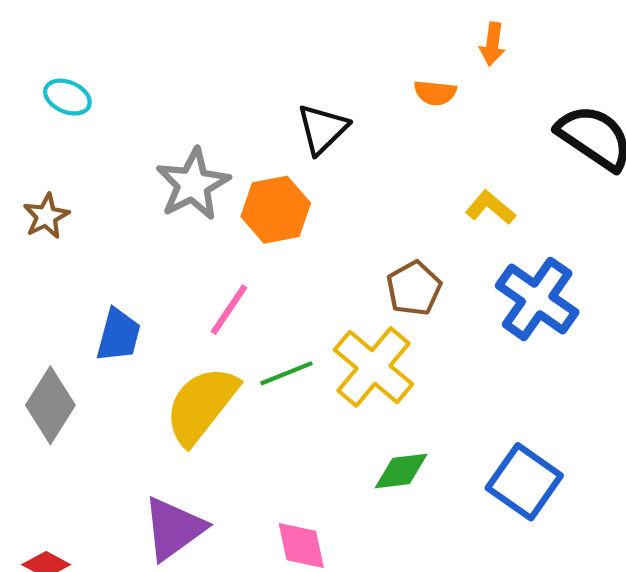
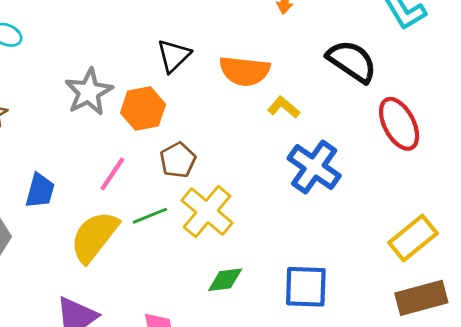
orange semicircle: (435, 93) -> (245, 71), moved, size x1.8
brown pentagon: (414, 288) -> (178, 160), moved
blue square: (524, 482) -> (306, 287), turned -33

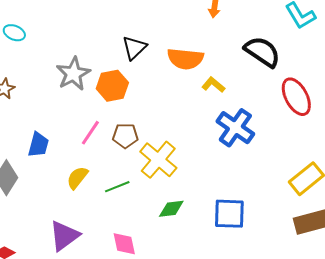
brown pentagon: (178, 160) -> (125, 136), moved, turned 30
green line: (150, 216) -> (117, 187), moved
yellow semicircle: (94, 237) -> (77, 178), size x0.6

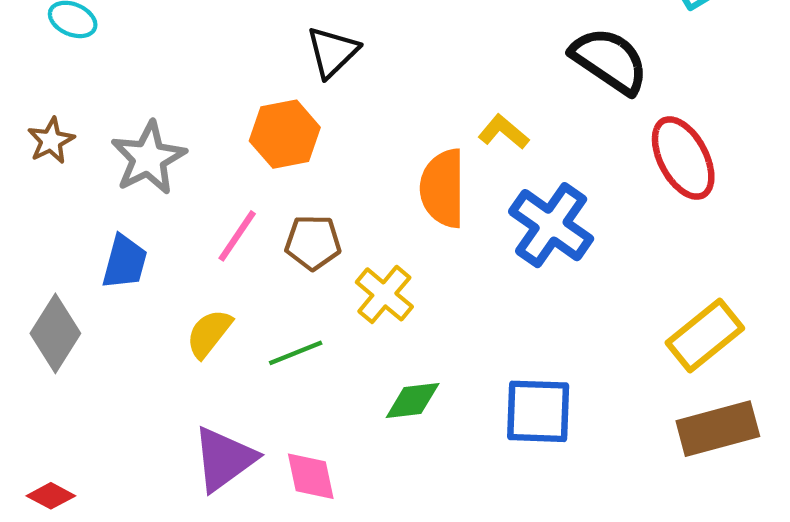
orange semicircle: (185, 59) -> (443, 188), moved, turned 84
gray star: (73, 74) -> (148, 158), moved
yellow cross: (158, 160) -> (384, 294), size x0.7
purple triangle: (64, 236) -> (224, 459), moved

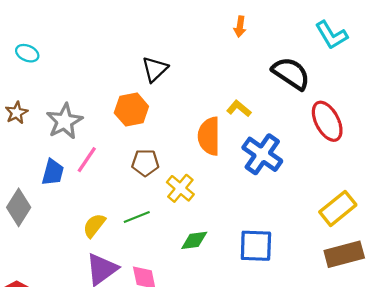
pink line: (237, 236) -> (87, 160), moved
yellow semicircle: (209, 333) -> (94, 226), moved

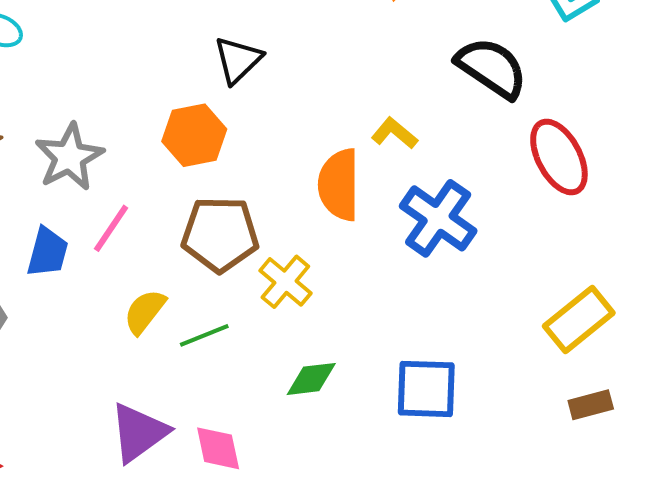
brown pentagon: (145, 163) -> (220, 234), size x1.5
yellow semicircle: (94, 226) -> (145, 312), moved
brown rectangle: (344, 254) -> (591, 405), size x0.6

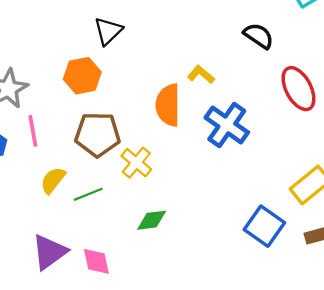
black semicircle: (492, 68) -> (259, 36), size x0.7
pink line: (111, 228) -> (33, 131), turned -44
blue square: (426, 389) -> (264, 226), moved, turned 33

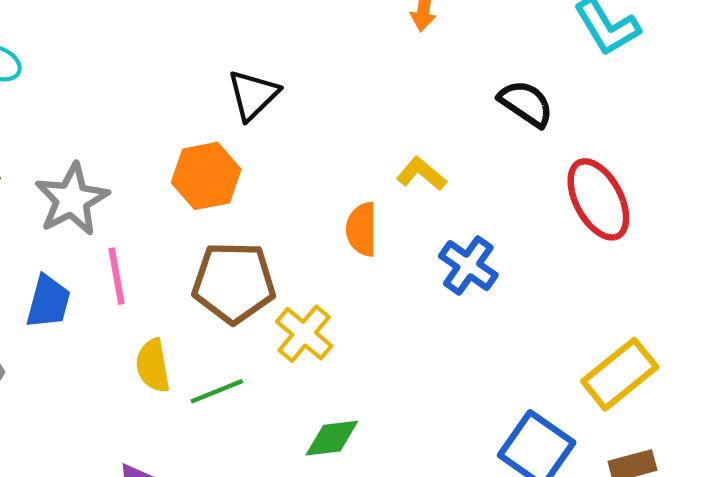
orange semicircle: (168, 105) -> (362, 229), size x0.7
blue cross: (227, 125) -> (468, 265), size x0.7
yellow semicircle: (53, 180) -> (153, 366), turned -48

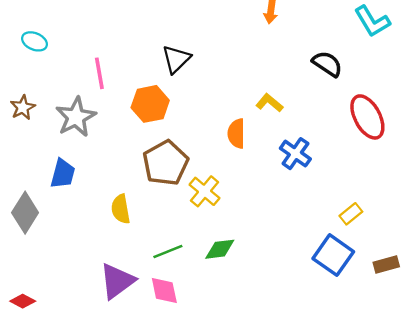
pink line: (117, 276) -> (99, 73), moved
brown pentagon: (234, 283) -> (166, 163), turned -30
yellow rectangle: (620, 374) -> (351, 214), moved, size x0.6
green line: (217, 391) -> (168, 252), moved

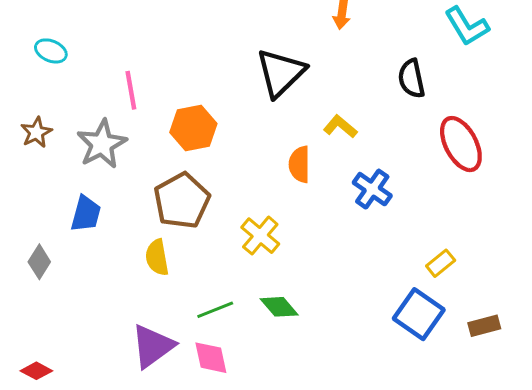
black triangle: (176, 59) -> (281, 73), moved, size x1.4
black semicircle: (327, 64) -> (411, 79), turned -136
brown pentagon: (166, 163) -> (182, 201), moved
gray diamond: (25, 213) -> (39, 262), size x0.7
green diamond: (220, 249) -> (279, 307), turned 56

